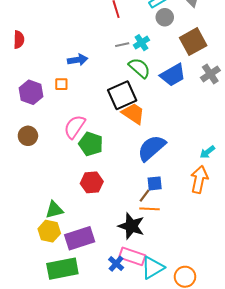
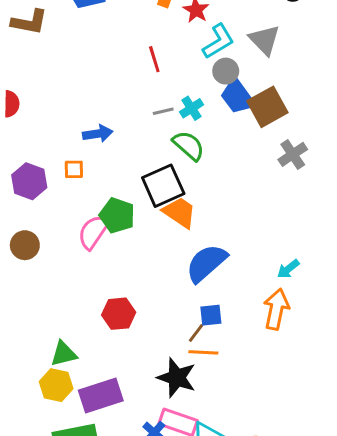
blue trapezoid: (173, 75) -> (238, 96), moved, turned 84
green pentagon: (91, 144) -> (117, 215), moved

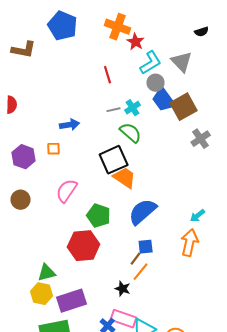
green pentagon: (117, 215) -> (99, 216), moved
red hexagon: (119, 314) -> (84, 246), size x1.4
orange line: (203, 352) -> (141, 272), turned -54
black star: (177, 378) -> (123, 289), size x0.6

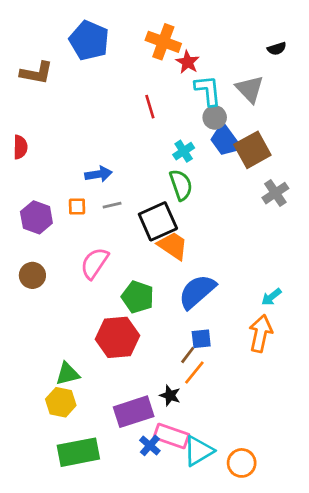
cyan L-shape: (151, 63) -> (208, 90), turned -65
gray line: (114, 110) -> (112, 205), moved
green semicircle: (131, 133) -> (181, 185), turned 30
purple rectangle: (72, 301) -> (134, 412), moved

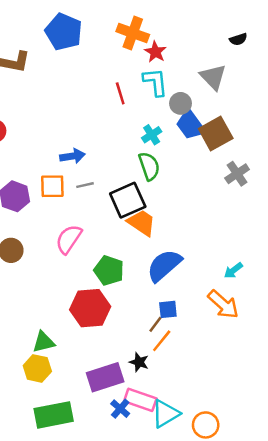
cyan L-shape: (208, 90) -> (155, 82), moved
orange square: (77, 207) -> (52, 186), size x1.5
orange arrow: (261, 333) -> (223, 304), turned 120

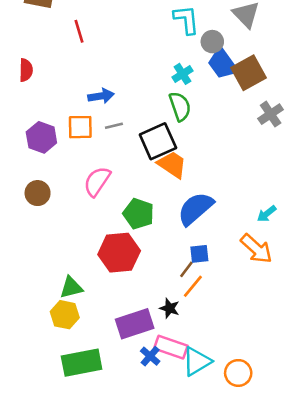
red line: (120, 93) -> (79, 31), moved

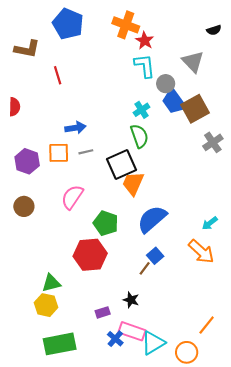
orange trapezoid: (172, 165) -> (133, 183), turned -100
blue square: (199, 254) -> (155, 256), turned -35
orange line: (193, 286) -> (207, 325), moved
purple rectangle: (135, 324) -> (103, 312), size x0.5

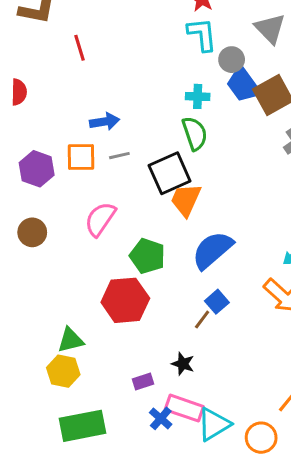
cyan cross: (141, 110) -> (198, 96), turned 35

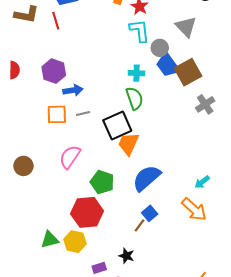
red line: (79, 48) -> (56, 21), moved
purple hexagon: (37, 169) -> (54, 71), moved
yellow hexagon: (63, 371) -> (75, 242), moved

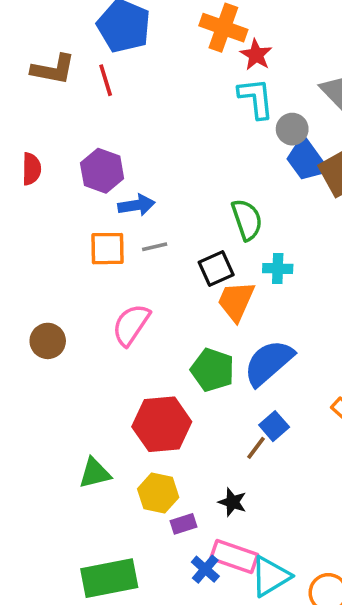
cyan cross: (137, 73) -> (278, 269), moved
black square: (117, 126) -> (216, 269), size x0.7
green pentagon: (102, 182) -> (213, 370), moved
yellow hexagon: (75, 242) -> (158, 493), moved

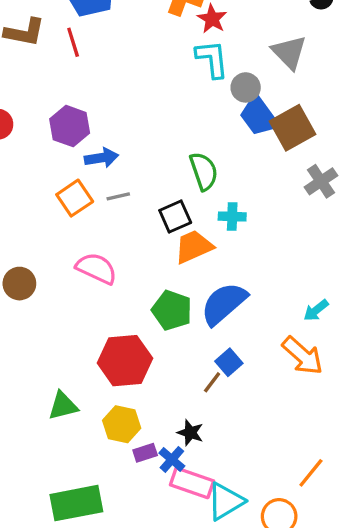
orange square: (107, 249) -> (75, 198), turned -33
orange trapezoid: (236, 301) -> (194, 247), turned 42
pink semicircle: (131, 325) -> (96, 268), turned 81
blue cross: (205, 569) -> (172, 459), moved

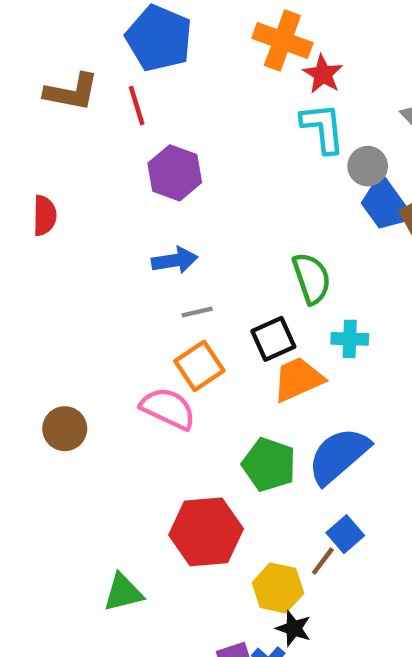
purple hexagon: (70, 126) -> (175, 173), moved
orange square: (75, 198) -> (199, 366), moved
yellow hexagon: (122, 424) -> (278, 588), moved

